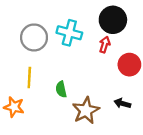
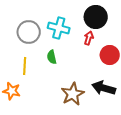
green semicircle: (61, 89) -> (52, 57), moved
black arrow: (122, 103) -> (104, 88), size x1.6

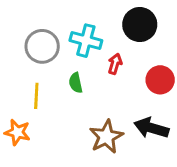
red arrow: (89, 38) -> (115, 64), moved

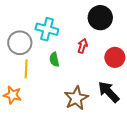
cyan cross: (86, 41) -> (47, 29), moved
gray circle: (42, 46) -> (20, 43), moved
black arrow: (151, 128) -> (109, 92), turned 30

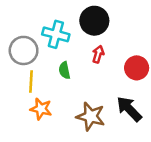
black circle: (100, 18) -> (94, 21), moved
orange star: (12, 95) -> (41, 109), moved
brown star: (76, 98) -> (91, 116), turned -30

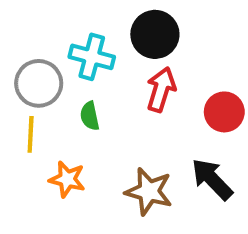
red arrow: (98, 54) -> (161, 89), size x1.5
green semicircle: (65, 70) -> (90, 116), moved
yellow line: (31, 82) -> (31, 134), moved

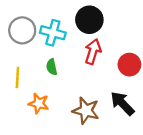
gray circle: (39, 83) -> (22, 30), moved

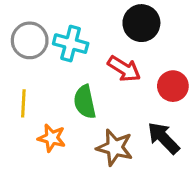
black circle: (89, 20) -> (141, 23), moved
red arrow: (93, 52) -> (124, 69), turned 105
green semicircle: (52, 67) -> (85, 102), moved, size x1.5

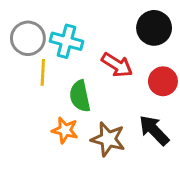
black circle: (141, 23) -> (154, 28), moved
yellow line: (23, 103) -> (43, 72), moved
orange star: (52, 138) -> (65, 130), moved

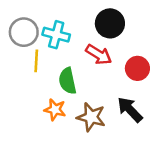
black circle: (154, 28) -> (110, 23), moved

